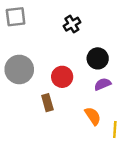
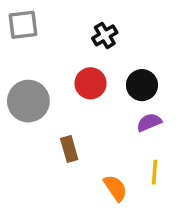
red circle: (62, 77) -> (91, 83), moved
orange semicircle: (93, 116) -> (115, 188), moved
yellow line: (115, 130) -> (154, 172), moved

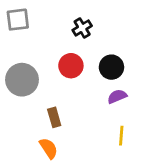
orange semicircle: (115, 188) -> (49, 148), moved

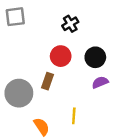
gray circle: (22, 80) -> (19, 93), moved
brown rectangle: (54, 117) -> (48, 81), moved, turned 35
yellow line: (121, 136) -> (74, 116), moved

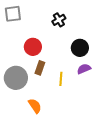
red circle: (61, 56) -> (33, 47), moved
yellow line: (74, 116) -> (61, 79), moved

